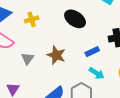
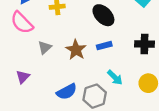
blue rectangle: (92, 52) -> (104, 46), moved

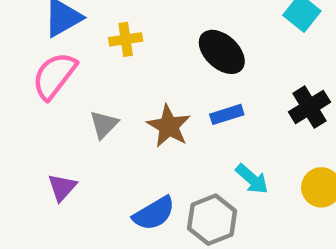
pink semicircle: (22, 23) -> (54, 76), turned 85
black cross: (144, 44) -> (309, 107), turned -30

